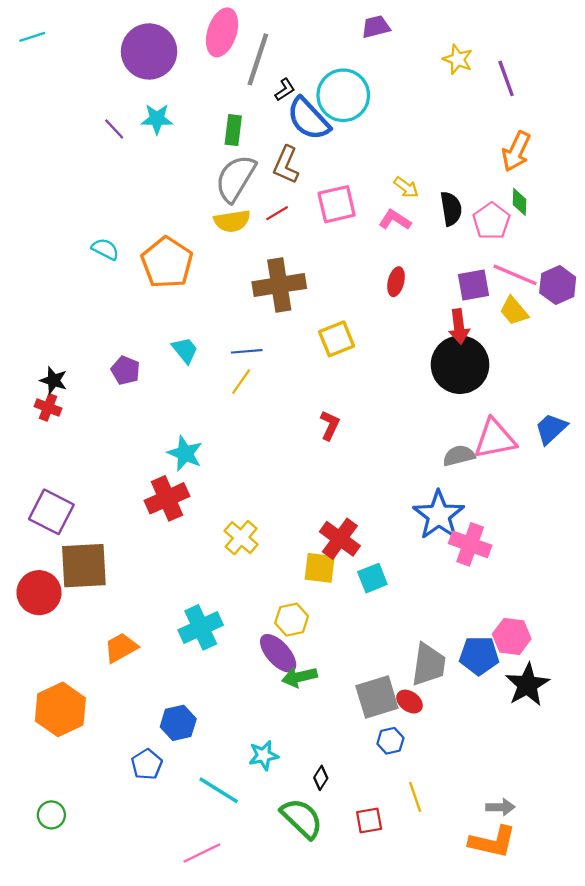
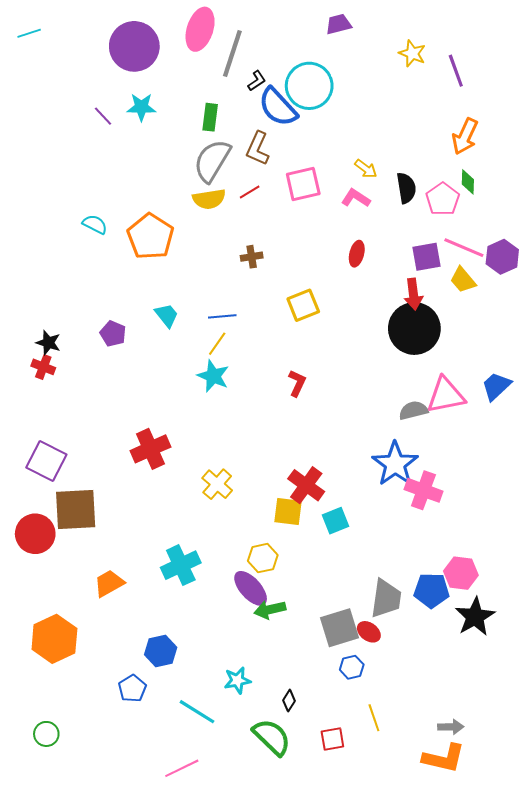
brown cross: (279, 285) -> (252, 257), size x0.5
cyan star: (185, 453) -> (213, 376), moved

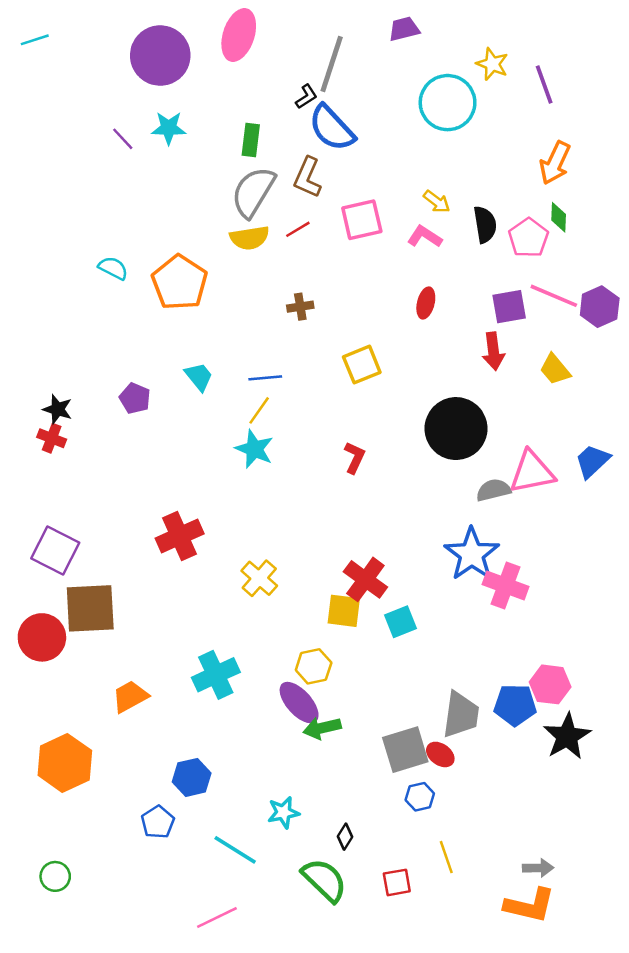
gray line: (232, 53) -> (332, 64), moved
cyan circle: (309, 86) -> (448, 103), moved
yellow trapezoid: (463, 280) -> (555, 369), moved
black circle: (414, 329) -> (456, 429), moved

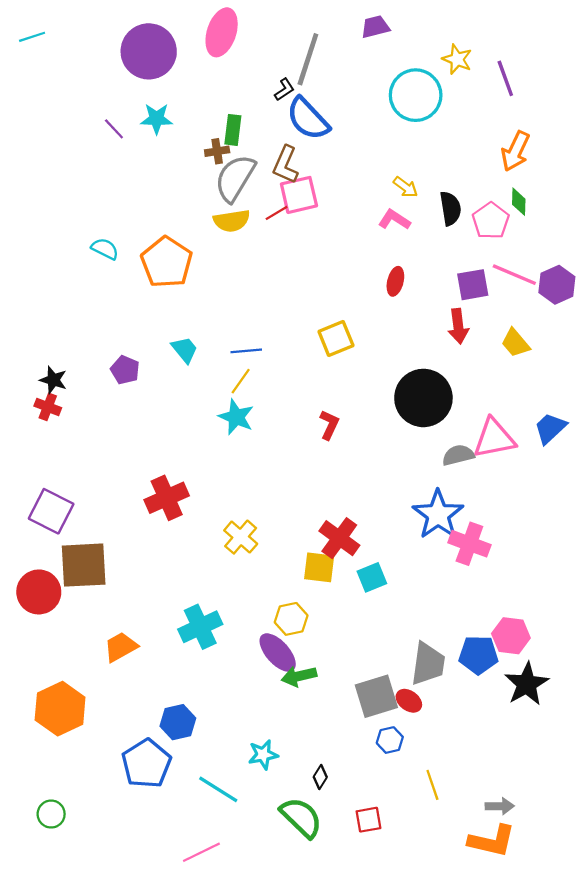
pink square: (362, 220) -> (299, 195), moved
brown cross: (300, 307) -> (217, 151), moved
blue pentagon: (158, 822) -> (146, 764), size x1.6
yellow line: (446, 857) -> (432, 785), moved

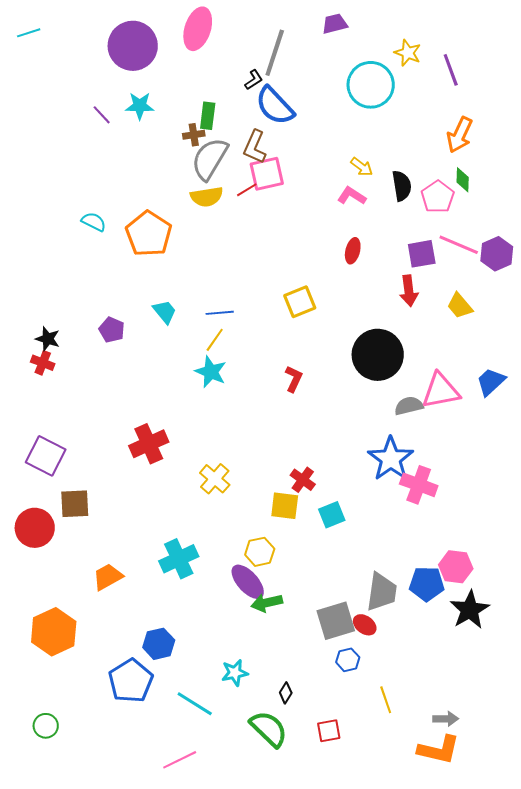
red cross: (339, 538) -> (303, 480), size x0.7
brown square: (84, 565) -> (75, 504), size x0.7

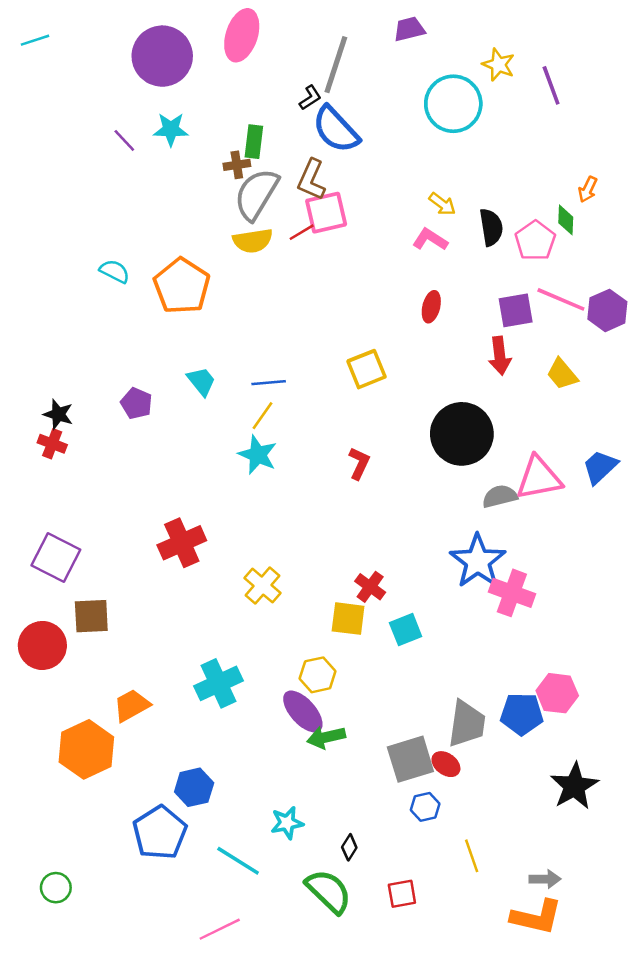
orange arrow: (460, 135) -> (588, 189), moved, size x0.6
black star: (470, 610) -> (574, 786), moved
orange hexagon: (54, 632) -> (86, 749), moved

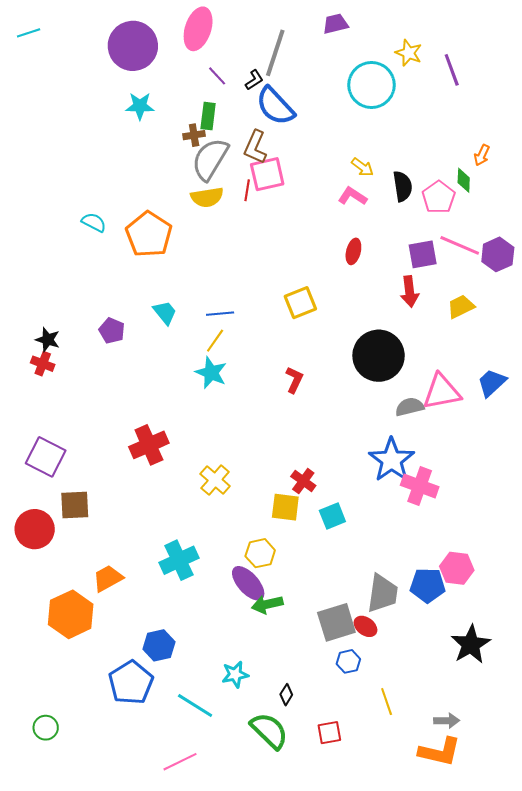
purple line: (124, 140) -> (217, 76), moved
red line: (302, 232) -> (247, 190), turned -50
yellow trapezoid: (562, 374) -> (461, 307), turned 104

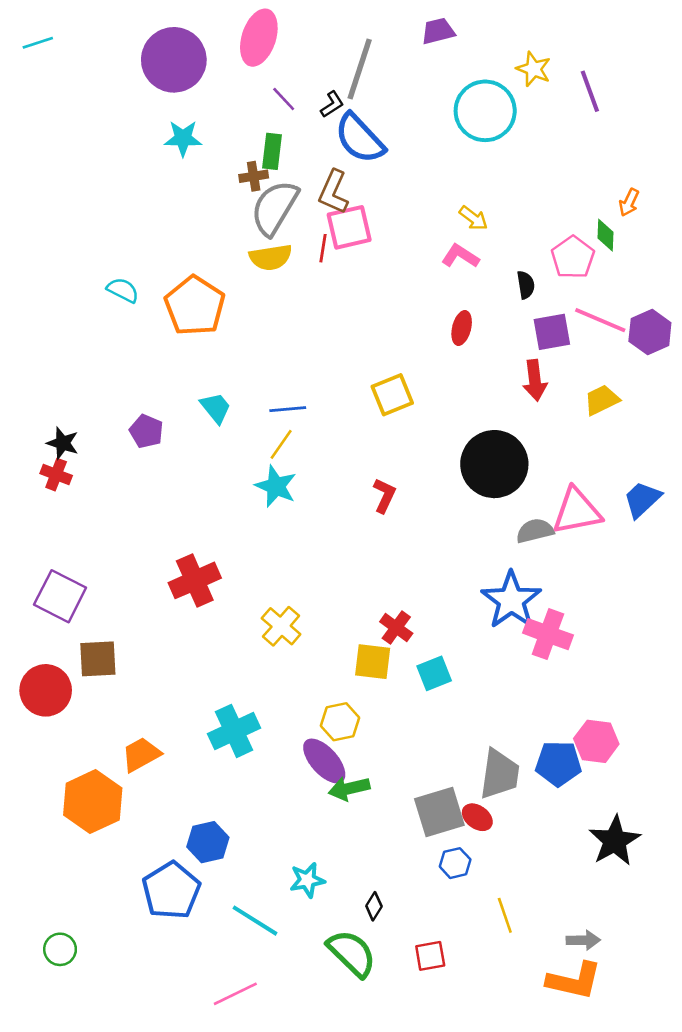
black semicircle: (403, 186) -> (526, 285), moved, size x0.7

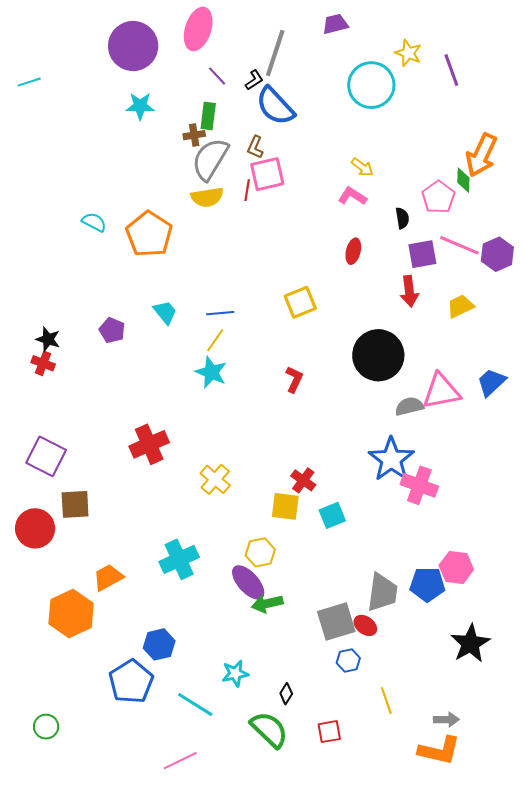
cyan line: (38, 43) -> (29, 82), moved
brown L-shape: (333, 192) -> (255, 147), size x0.7
orange arrow: (629, 202) -> (481, 155), size x2.0

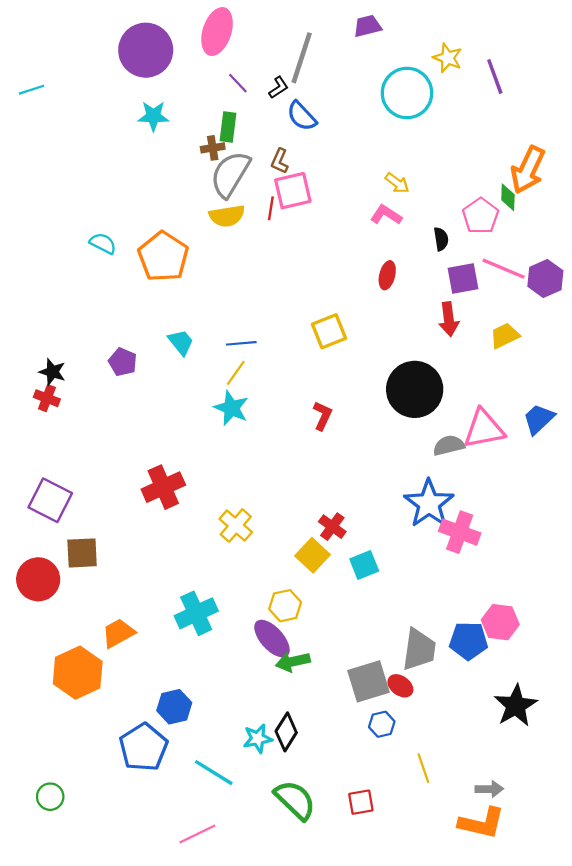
blue semicircle: (275, 106) -> (302, 116), size x0.7
yellow square: (285, 506) -> (313, 555), turned 36
black diamond: (286, 694) -> (286, 732), moved, size x1.6

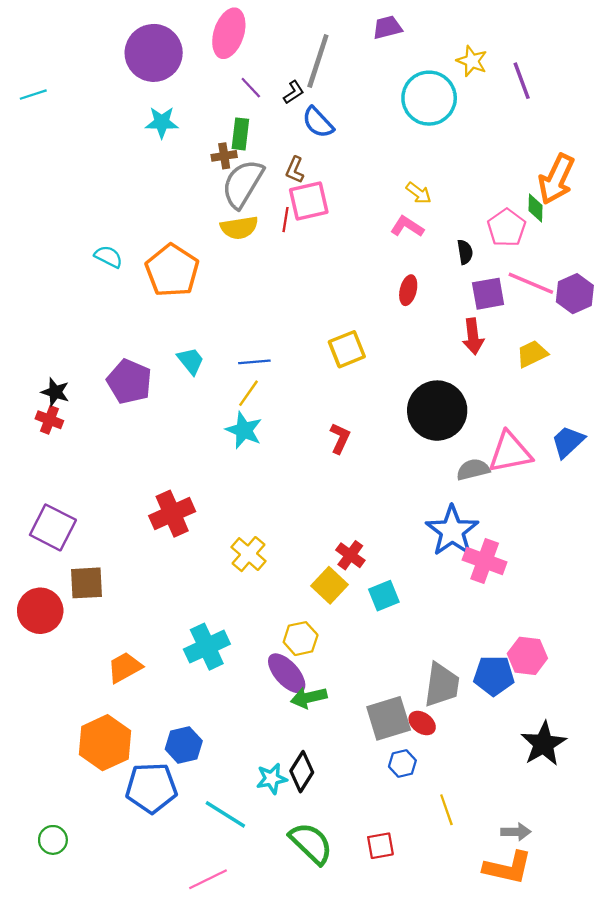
purple pentagon: (123, 362) -> (129, 382), size x1.5
orange hexagon: (78, 673) -> (105, 743), moved
blue pentagon: (144, 747) -> (151, 788), turned 30

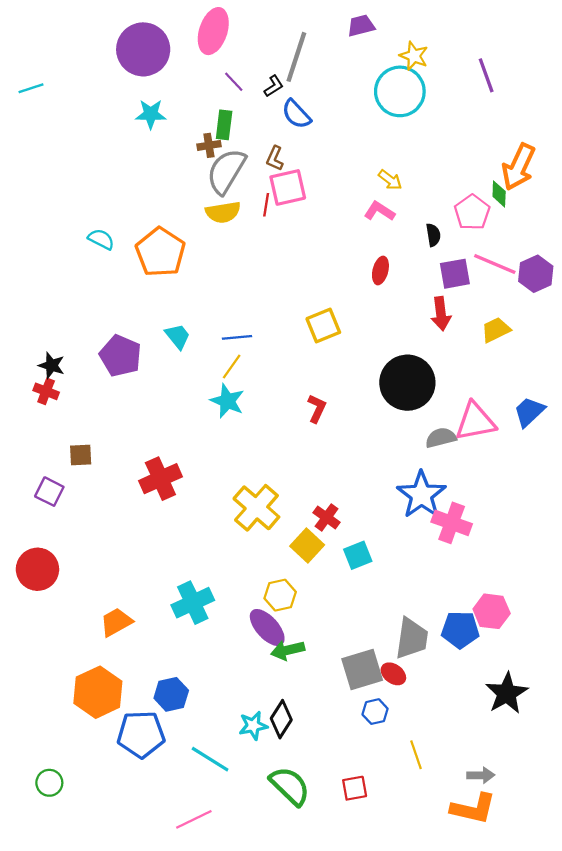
yellow star: (472, 61) -> (414, 56), moved
purple square: (53, 527) -> (49, 492), size x0.7
yellow cross: (249, 554) -> (256, 508), moved, size x1.4
brown square: (86, 583) -> (81, 455), moved, size x0.7

